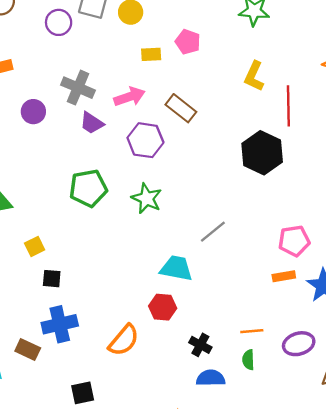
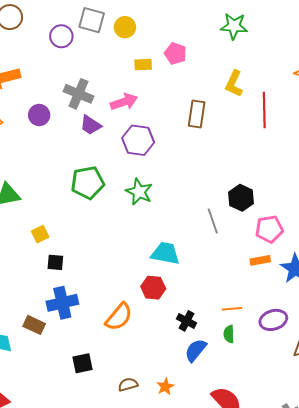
brown rectangle: (181, 108) -> (197, 114), moved, turned 60
black hexagon: (262, 153) -> (241, 198), moved, size x0.7
gray line: (213, 232) -> (213, 221), moved, turned -70
blue semicircle: (211, 378) -> (196, 350), turned -50

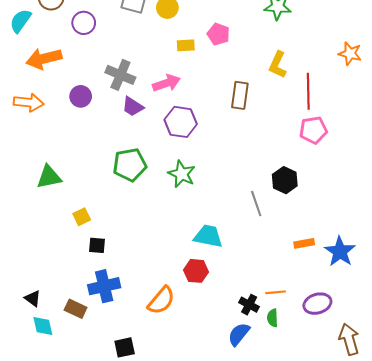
purple circle: (61, 36) -> (84, 23), moved
pink pentagon: (269, 229) -> (313, 130), moved
black cross: (187, 321) -> (249, 305), moved

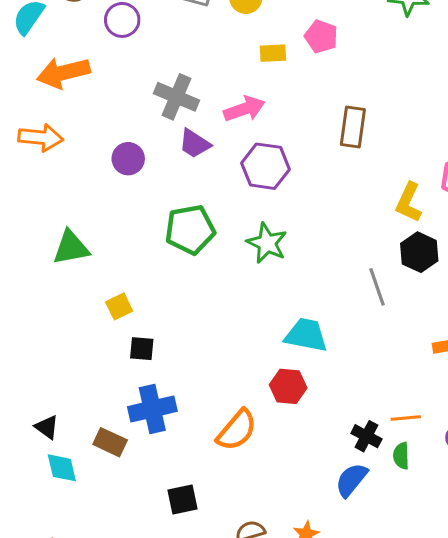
yellow L-shape: (278, 65) -> (409, 202), moved
purple circle: (81, 96) -> (128, 159), moved

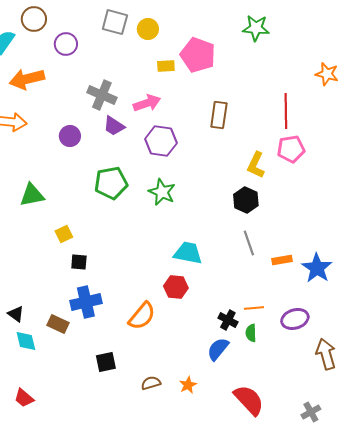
pink pentagon: (321, 37) -> (198, 55), size x1.6
black hexagon: (419, 252) -> (246, 200), moved
gray line: (377, 287) -> (249, 243), moved

